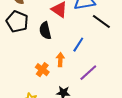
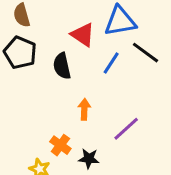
blue line: (78, 45) -> (111, 63), moved
orange cross: (42, 70) -> (60, 145), moved

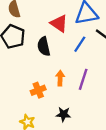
purple line: (126, 129) -> (83, 79), moved, turned -30
orange cross: (60, 145) -> (38, 90), moved, turned 32

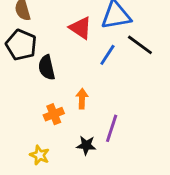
black semicircle: (44, 46) -> (47, 68), moved
purple line: (83, 79) -> (112, 128), moved

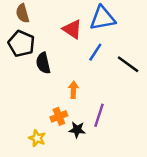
black line: (140, 45) -> (128, 64), moved
orange cross: (54, 114) -> (59, 116), moved

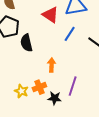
yellow star: (37, 138) -> (21, 91), moved

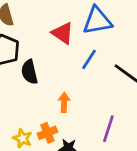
purple line: (73, 86) -> (108, 129), moved

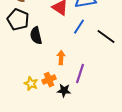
purple line: (108, 129) -> (80, 74), moved

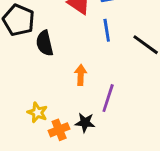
blue line: (79, 27) -> (107, 30), turned -42
orange cross: (49, 80) -> (59, 130), moved

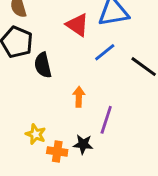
blue line: (107, 30) -> (105, 52), turned 60
orange cross: (59, 130) -> (57, 152), turned 30

